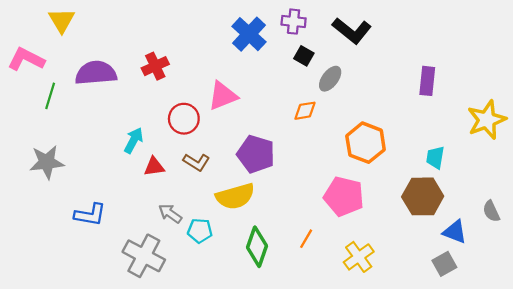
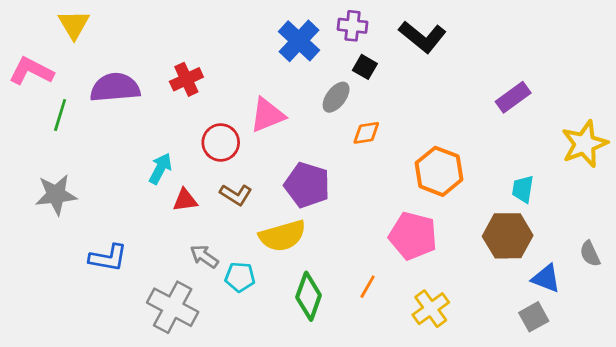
gray ellipse: (330, 79) -> (336, 97), moved
purple rectangle: (427, 81) -> (513, 97), turned 48

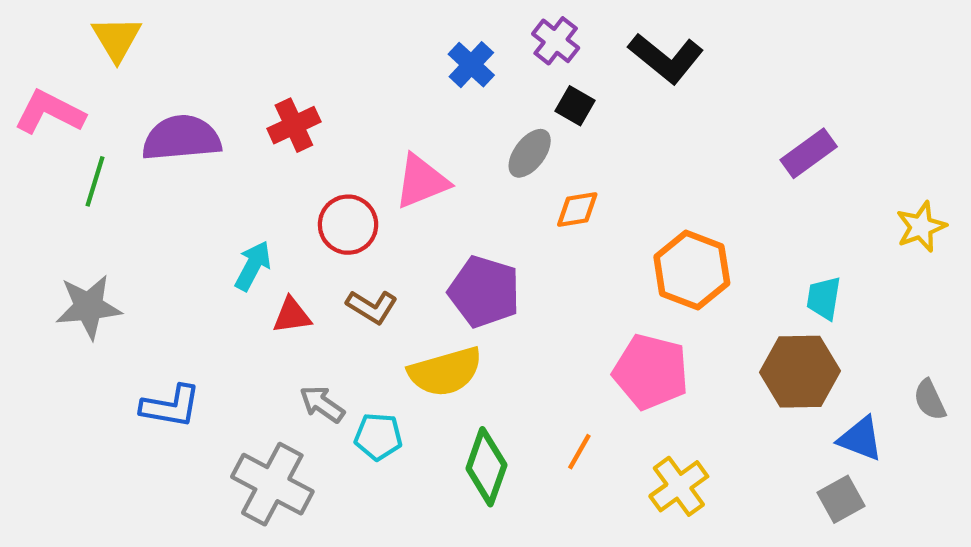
purple cross: (353, 26) -> (556, 41), turned 32
blue cross: (299, 41) -> (471, 65), size x0.7
yellow star: (585, 144) -> (921, 227), size x0.7

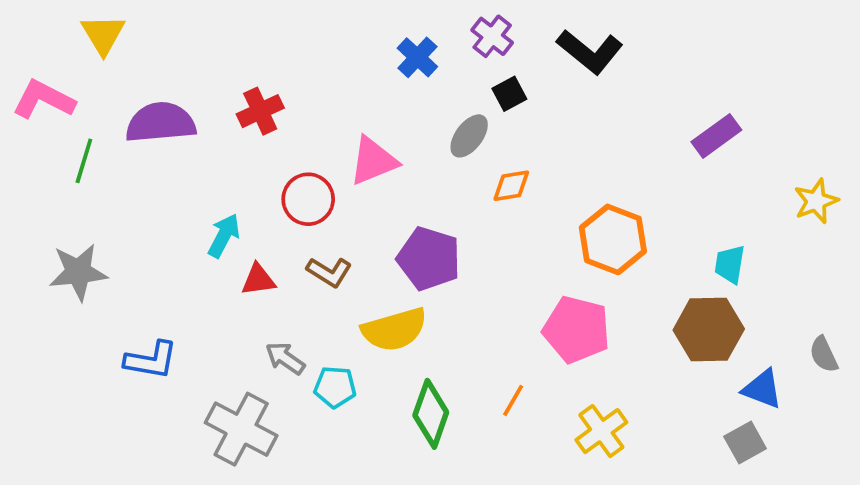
black square: (575, 106) -> (509, 94), turned 32

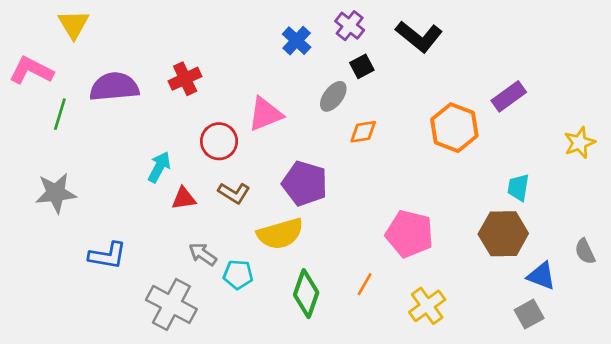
orange hexagon: (613, 239) -> (454, 128), moved

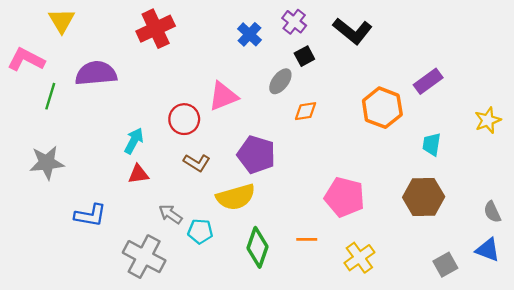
red cross: (185, 79) -> (156, 29), moved, size x1.4
cyan trapezoid: (518, 188) -> (432, 144), moved
red triangle: (184, 198) -> (138, 174), moved
blue triangle: (541, 276) -> (488, 250), moved
orange line: (365, 284) -> (307, 239), turned 60

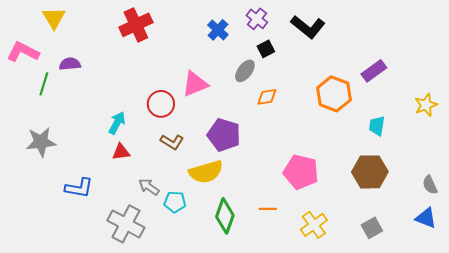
purple semicircle: (96, 73) -> (70, 64), moved, size x0.6
gray square: (445, 265) -> (372, 228), moved

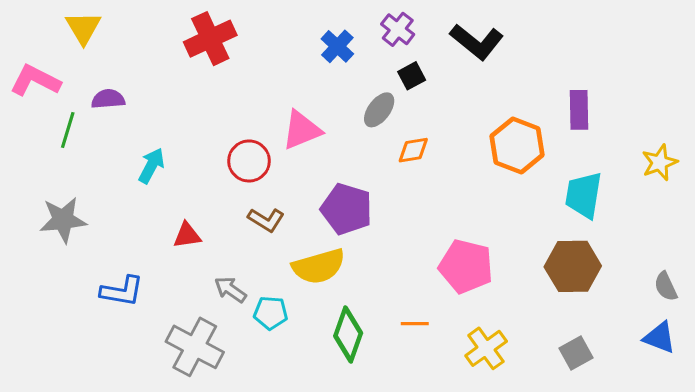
purple rectangle: (374, 71) -> (579, 110), turned -55
cyan arrow: (117, 123) -> (151, 166), moved
cyan trapezoid: (377, 126) -> (584, 195), size x1.5

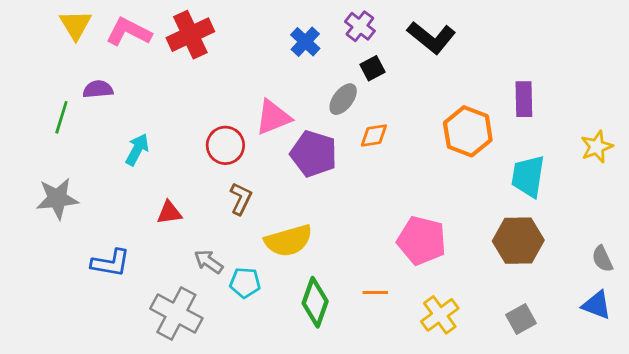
pink L-shape: (35, 80) -> (129, 32), moved
purple pentagon: (347, 209) -> (314, 154), moved
brown L-shape: (266, 220) -> (241, 199), turned -96

